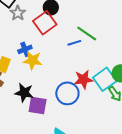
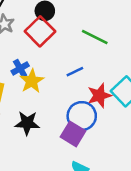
blue line: (74, 43) -> (75, 72), moved
yellow star: (33, 60) -> (32, 81), turned -30
purple square: (38, 106) -> (73, 134), moved, turned 30

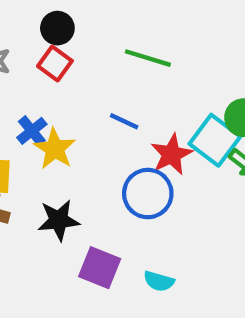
red square: (40, 31) -> (55, 64), size x0.7
blue line: (75, 72) -> (124, 121), turned 60
purple square: (73, 134) -> (100, 268), moved

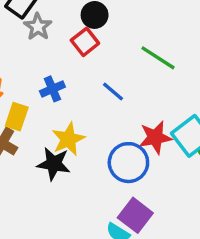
blue line: (124, 121) -> (113, 92), moved
yellow star: (55, 149) -> (68, 139), moved
purple square: (100, 268) -> (135, 215), moved

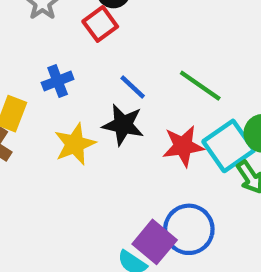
green line: (158, 58) -> (200, 86), moved
blue circle: (128, 163) -> (189, 229), moved
black star: (54, 164) -> (123, 125), moved

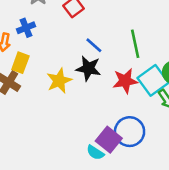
blue cross: (58, 81) -> (26, 28), moved
green line: (200, 86) -> (135, 44), turned 44

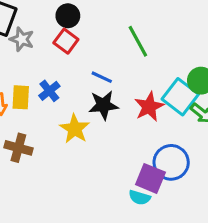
blue cross: (26, 28) -> (49, 91), moved
green line: (135, 44) -> (138, 41), moved
yellow rectangle: (20, 63) -> (21, 97), moved

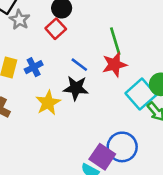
red star: (149, 107) -> (114, 65), moved

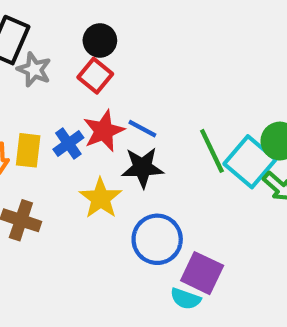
green line: (115, 41) -> (212, 151), moved
red star: (114, 65) -> (104, 131), moved
blue circle: (122, 147) -> (157, 239), moved

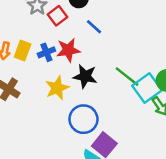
red square: (95, 76) -> (57, 16), moved
blue line: (142, 129) -> (94, 27), moved
green line: (212, 151) -> (127, 77), turned -40

